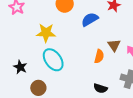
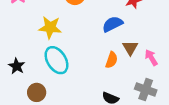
blue semicircle: (90, 19) -> (113, 24), moved

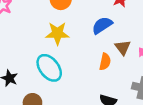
yellow star: (50, 27) -> (57, 33), moved

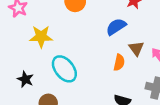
yellow star: (57, 33) -> (41, 37), moved

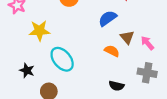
orange semicircle: (119, 62) -> (112, 51), turned -72

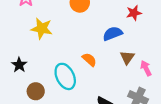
orange semicircle: (112, 51) -> (89, 60), moved
cyan ellipse: (62, 59) -> (65, 76), moved

